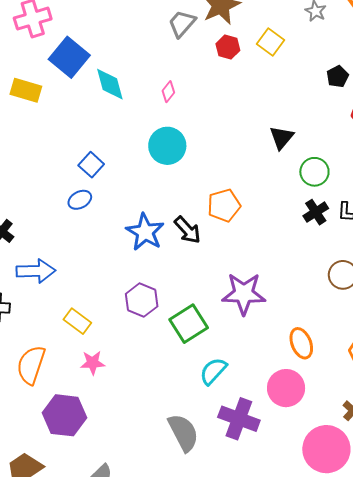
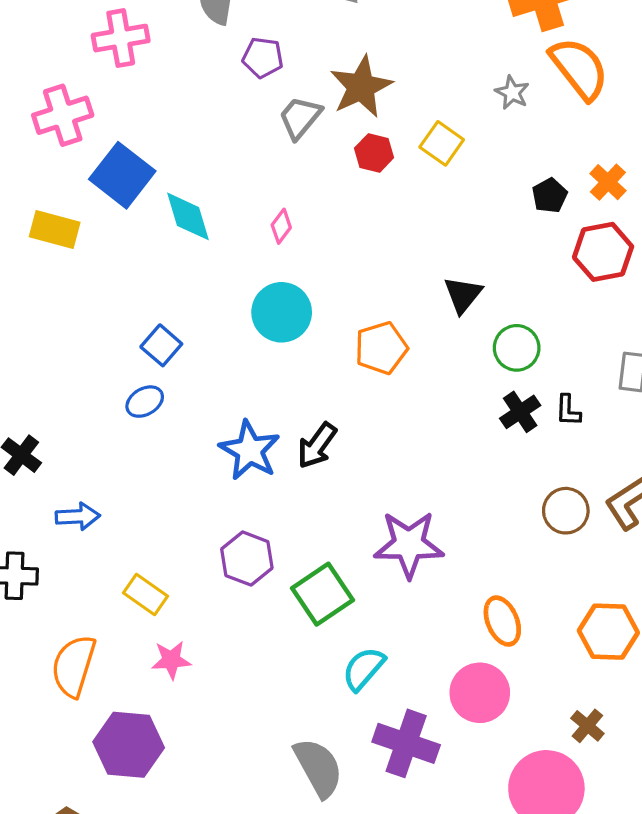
orange pentagon: (224, 205) -> (381, 348), moved
black arrow: (187, 230) -> (317, 445), turned 80
blue arrow: (36, 271) -> (78, 516), size x0.7

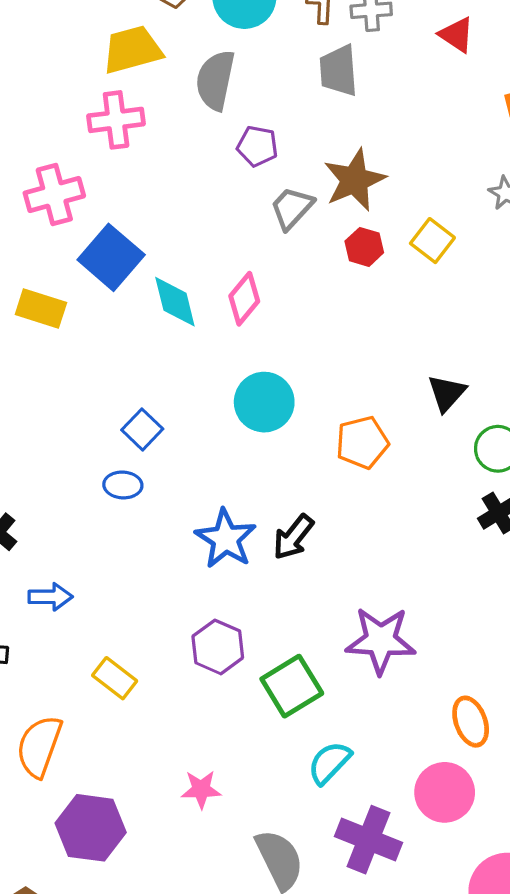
pink diamond: (281, 226) -> (244, 299), moved, size x1.5
blue ellipse: (145, 402) -> (123, 485), turned 30
pink star: (171, 660) -> (201, 789), moved

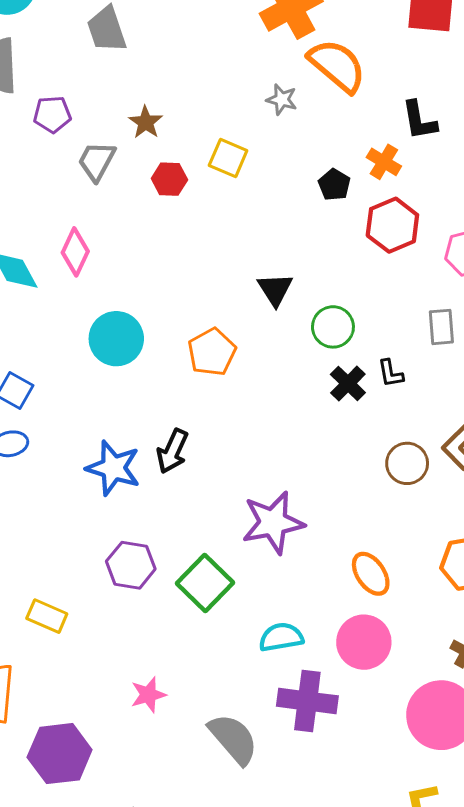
brown star: (354, 180) -> (146, 122), size x0.6
cyan semicircle: (329, 763) -> (281, 637), moved, turned 51

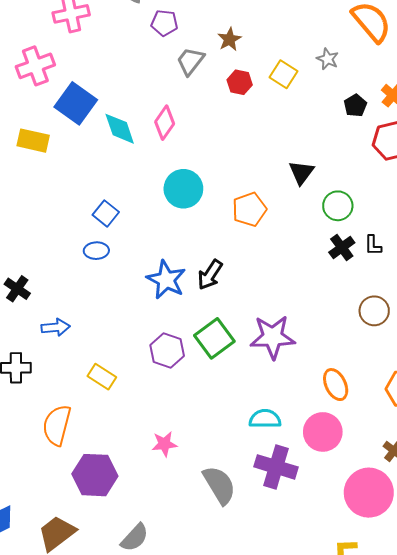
gray star: (282, 99) -> (328, 59), moved
green square: (205, 583) -> (214, 338), moved

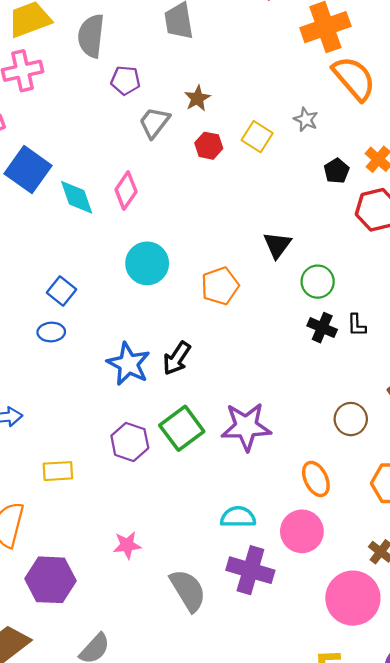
black cross: (342, 247) -> (322, 328), turned -30
brown circle: (374, 311) -> (351, 419), moved
yellow rectangle: (102, 377) -> (58, 471), turned -36

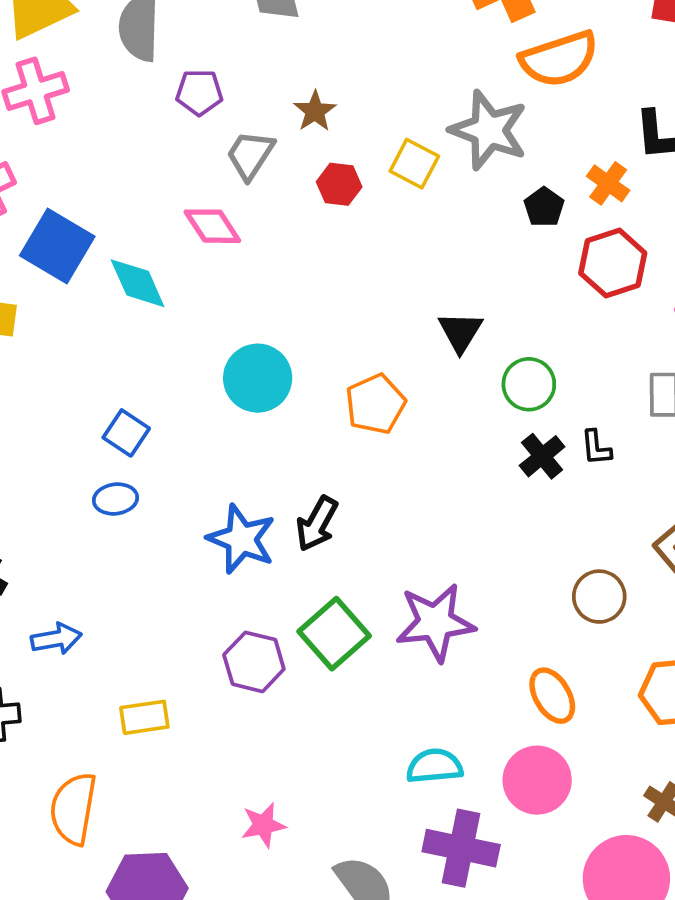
orange semicircle: (354, 78) -> (559, 59), turned 117
gray star: (306, 119) -> (489, 130), size x2.0
pink diamond: (126, 191) -> (212, 226), moved, turned -63
black cross: (322, 328) -> (542, 456), turned 32

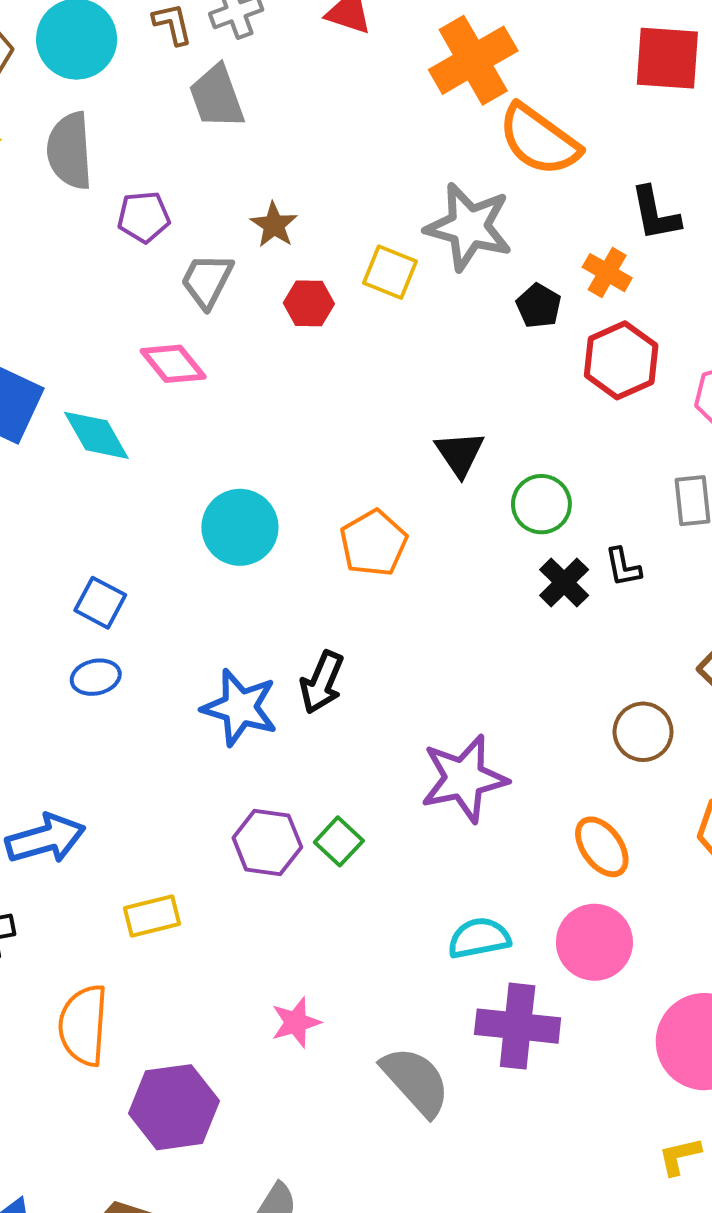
orange semicircle: (559, 59) -> (539, 140), turned 60
green square: (334, 634) -> (339, 841), moved, size x0.6
blue arrow: (56, 639) -> (46, 839), size x1.4

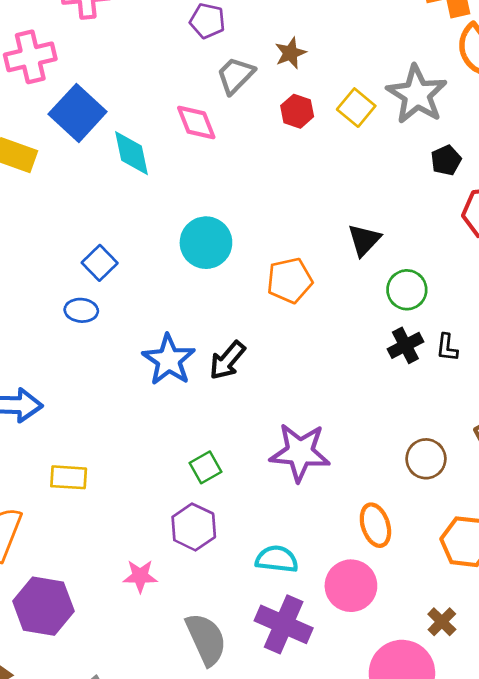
purple hexagon: (267, 842) -> (194, 527), moved

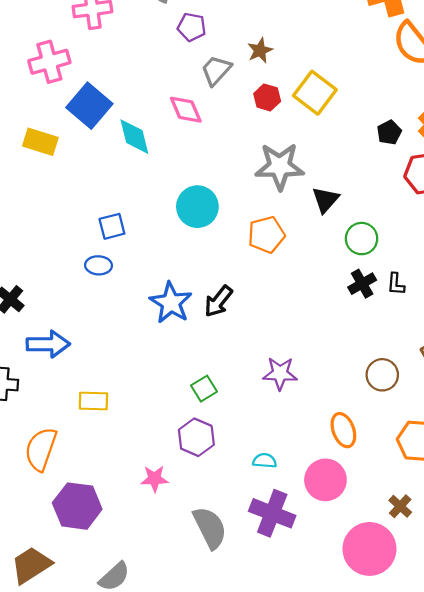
gray star: (417, 94) -> (280, 166), moved, turned -30
yellow square: (356, 108) -> (315, 93), size x1.4
blue square: (100, 263) -> (112, 226), turned 32
purple star: (300, 452) -> (280, 373), size x0.7
cyan semicircle: (277, 559) -> (265, 461), size x0.7

